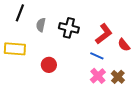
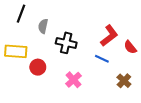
black cross: (69, 28) -> (66, 43), moved
red circle: (49, 65) -> (38, 67), moved
pink cross: (98, 76) -> (74, 80), moved

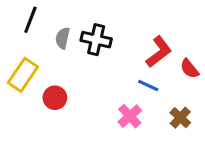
black cross: (66, 43) -> (96, 40), moved
yellow rectangle: (16, 51) -> (23, 75), turned -60
pink cross: (74, 80) -> (130, 116), moved

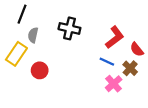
gray semicircle: (63, 38) -> (33, 35), moved
pink cross: (130, 116) -> (114, 84), moved
brown cross: (180, 118) -> (130, 68), moved

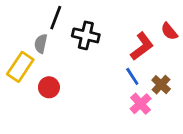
black line: (22, 14) -> (56, 18), moved
red semicircle: (137, 49) -> (169, 31), moved
blue line: (107, 62) -> (132, 76), turned 32

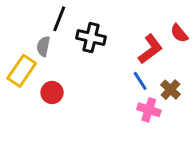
pink cross: (141, 104) -> (149, 110), turned -30

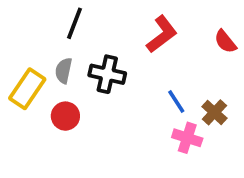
black cross: (91, 38) -> (107, 74), moved
gray semicircle: (43, 46) -> (64, 71), moved
red L-shape: (150, 49) -> (162, 34), moved

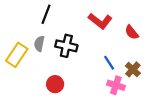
red L-shape: (162, 34) -> (100, 21), turned 75
red semicircle: (225, 42) -> (132, 32), moved
red circle: (65, 116) -> (55, 84), moved

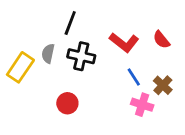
black line: (46, 14) -> (70, 23), moved
red L-shape: (100, 21) -> (124, 42), moved

